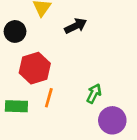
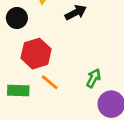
orange line: (49, 98) -> (50, 82), turned -66

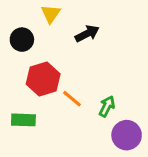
orange line: (50, 82) -> (72, 99), moved

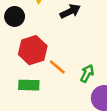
green rectangle: (23, 120) -> (29, 85), moved

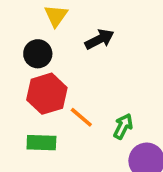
black circle: (15, 16) -> (38, 54), moved

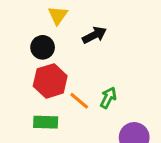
green arrow: (123, 126) -> (108, 98), moved

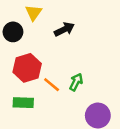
black circle: (43, 47) -> (13, 32), moved

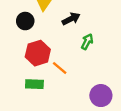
green arrow: (76, 82) -> (87, 42), moved

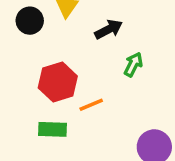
black circle: (25, 21) -> (30, 21), moved
orange line: (60, 68) -> (91, 105), turned -63

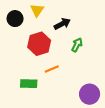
red hexagon: (58, 82) -> (39, 44), moved

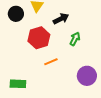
green rectangle: (29, 84) -> (18, 84), moved
purple circle: (90, 94) -> (87, 76), moved

